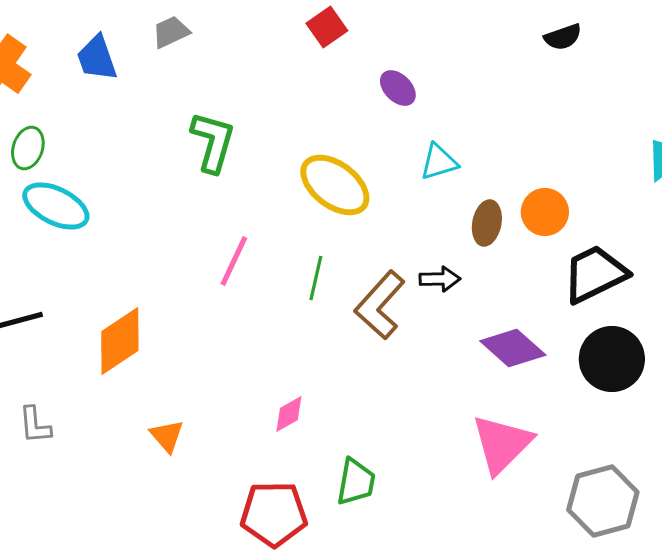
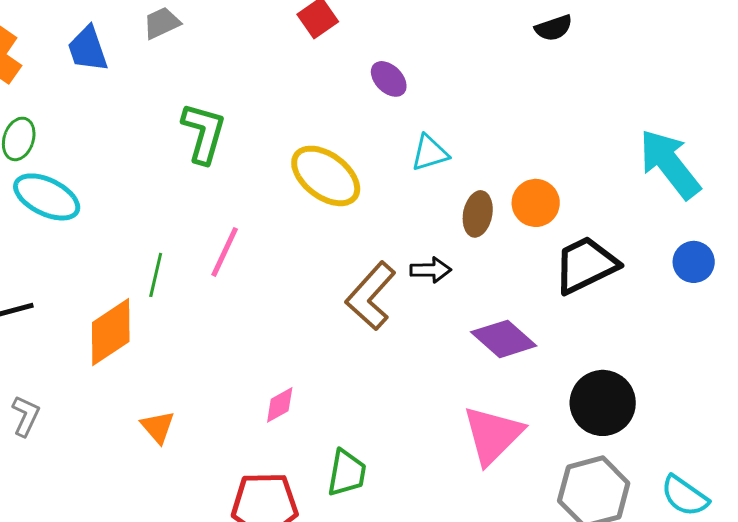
green line: (316, 278) -> (156, 275), moved
black circle: (612, 359) -> (603, 403), moved
gray L-shape: (35, 425) -> (26, 416), turned -150

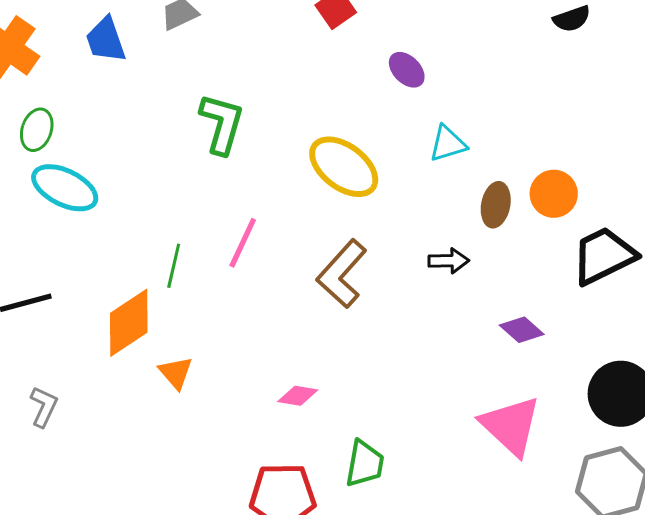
brown L-shape: (371, 296) -> (342, 274), moved
purple diamond: (504, 339) -> (522, 330), size x0.7
pink diamond: (280, 405) -> (298, 396), turned 39
orange triangle: (158, 427) -> (176, 373), moved
pink triangle: (493, 435) -> (511, 426), turned -32

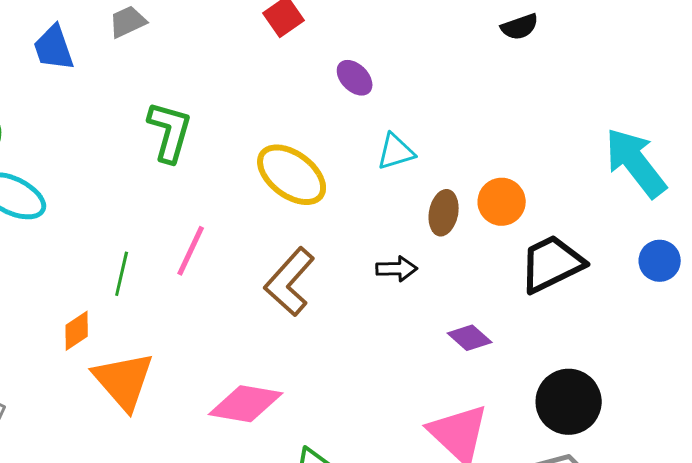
orange diamond: (129, 323) -> (77, 331), size x0.6
orange triangle: (176, 373) -> (124, 381), size x1.8
pink diamond: (298, 396) -> (246, 404), size x1.8

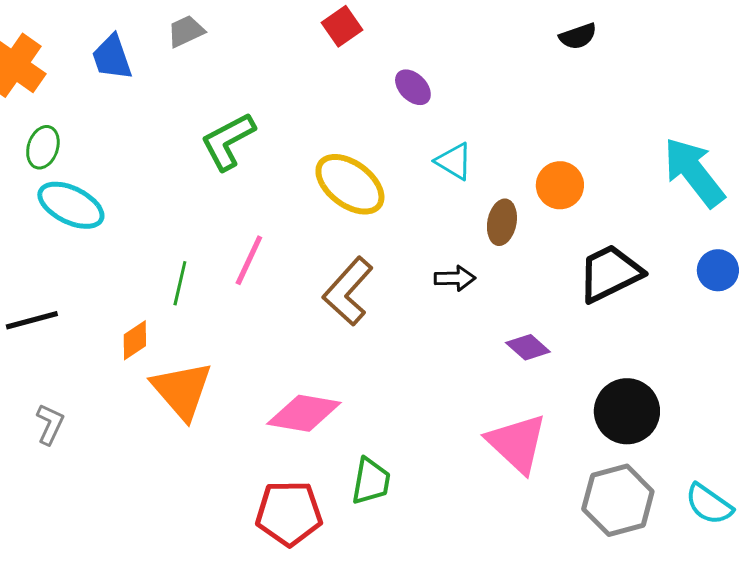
green L-shape: (170, 132) -> (228, 141), turned -134
cyan triangle: (396, 152) -> (454, 161), turned 48
orange circle: (502, 202) -> (560, 185), moved

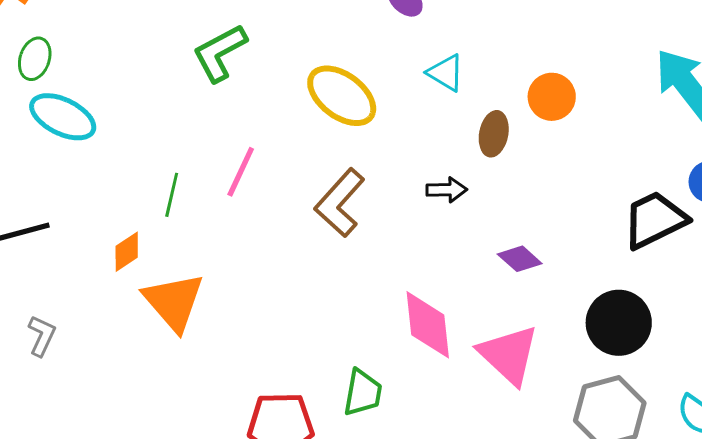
black trapezoid: (610, 273) -> (655, 220), moved
pink diamond: (304, 413) -> (428, 325), moved, turned 74

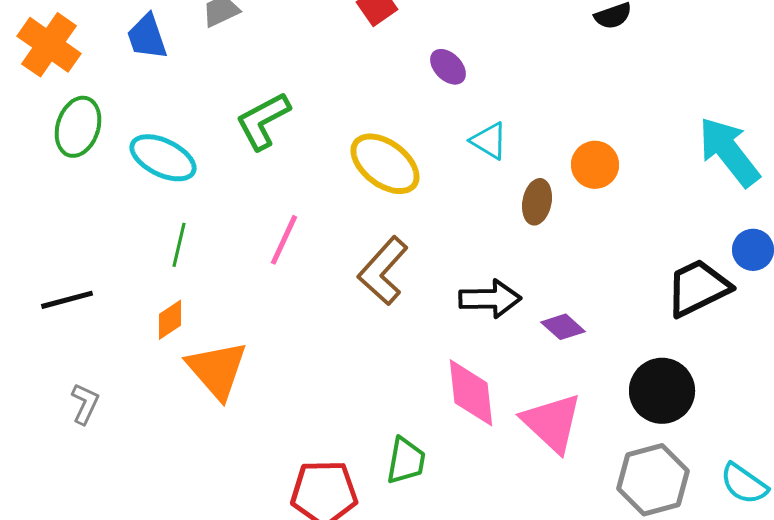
green ellipse: (35, 59) -> (78, 127), size x1.4
cyan ellipse: (63, 117) -> (163, 158), moved
black arrow: (447, 190) -> (490, 299), moved, size x1.5
green line: (172, 195) -> (179, 245), moved

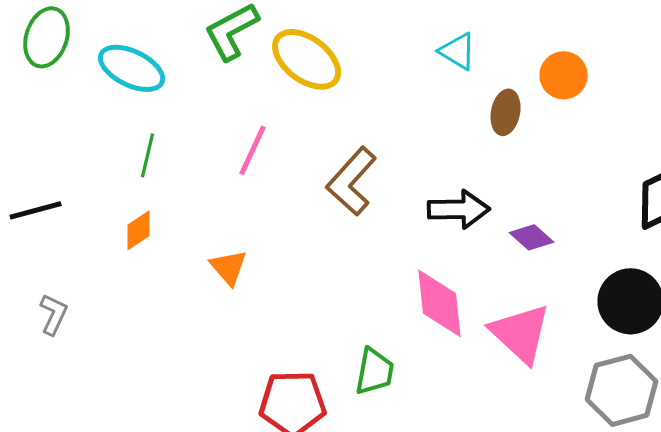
yellow ellipse: (385, 164) -> (307, 59), moved
orange triangle: (217, 370) -> (229, 267), moved, size x0.6

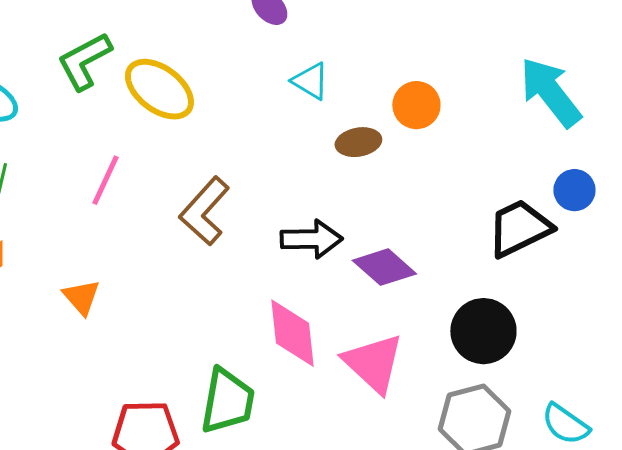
brown ellipse: (506, 112) -> (358, 142), turned 69
purple diamond: (532, 237) -> (384, 267), size x1.4
green trapezoid: (375, 371) -> (227, 401), size x1.4

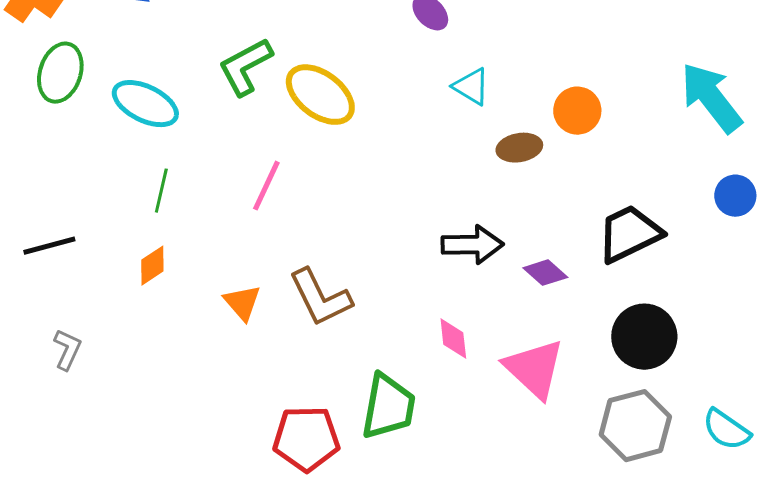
brown L-shape: (204, 211) -> (320, 298), moved, turned -68
black trapezoid: (519, 228) -> (629, 234), moved
purple diamond: (384, 267) -> (545, 273), size x0.7
pink diamond: (292, 333) -> (453, 339), size x0.6

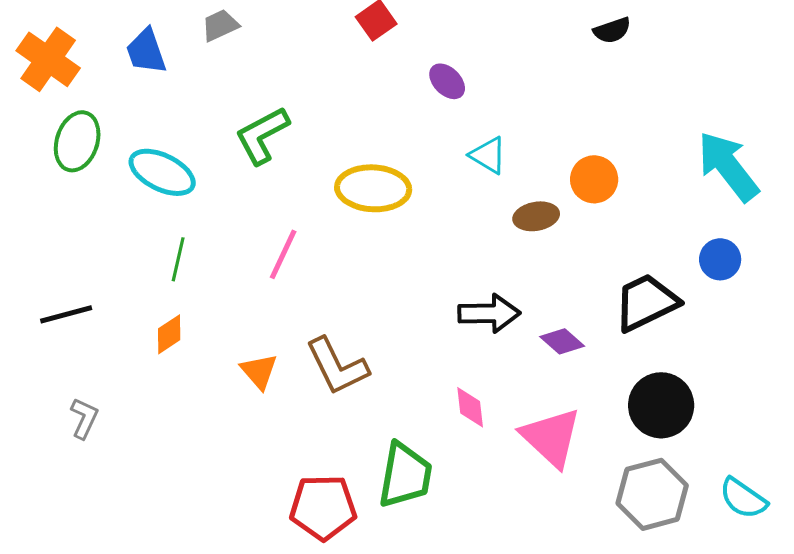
yellow ellipse: (320, 95) -> (373, 188), moved, turned -34
blue circle: (735, 196) -> (720, 259), moved

